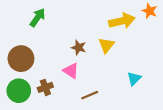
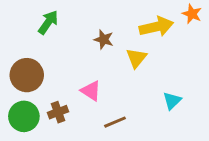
brown star: (79, 47) -> (104, 39), moved

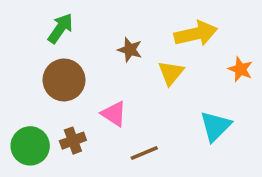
orange star: (192, 14) -> (240, 69), moved
brown circle: (27, 75) -> (64, 80), moved
cyan triangle: (172, 101) -> (215, 126), size x1.4

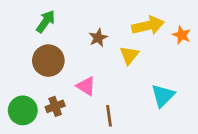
brown star: (130, 50) -> (98, 38), turned 30
orange star: (240, 69) -> (182, 35), moved
brown line: (144, 153) -> (109, 116), turned -75

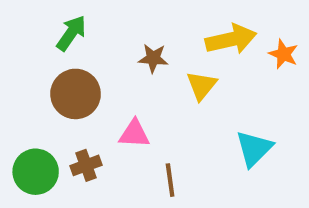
brown star: (98, 38) -> (153, 58), turned 30
pink triangle: (86, 86) -> (134, 134), turned -30

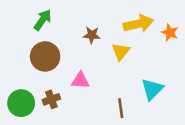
brown line: (170, 180) -> (121, 108), moved

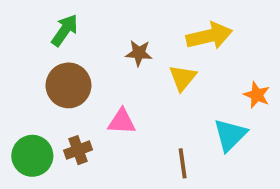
orange star: (170, 33) -> (257, 95), moved

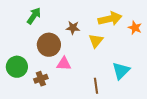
brown circle: (68, 85) -> (49, 45), moved
orange star: (257, 95) -> (135, 28), moved
green circle: (32, 156) -> (17, 67), moved

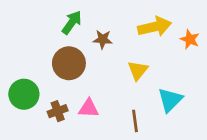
green arrow: (34, 16) -> (72, 22), moved
yellow triangle: (96, 41) -> (138, 70), moved
pink triangle: (64, 64) -> (89, 108), moved

